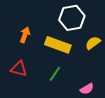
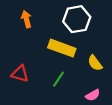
orange arrow: (25, 35) -> (26, 19), moved, turned -35
yellow semicircle: (93, 43) -> (95, 63), moved, turned -91

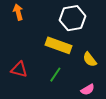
orange arrow: (26, 19) -> (18, 12), moved

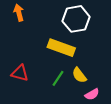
yellow semicircle: (90, 59) -> (79, 75), moved

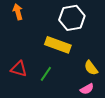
yellow semicircle: (79, 75) -> (91, 68), moved
green line: (58, 78) -> (46, 74), moved

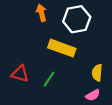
orange arrow: (18, 12) -> (41, 13), moved
yellow semicircle: (91, 68) -> (97, 73), turned 42

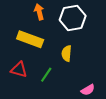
yellow rectangle: (62, 48) -> (30, 39), moved
yellow semicircle: (97, 73) -> (67, 53), moved

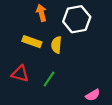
yellow rectangle: (30, 39) -> (32, 42), size x0.7
yellow semicircle: (67, 53) -> (56, 45), moved

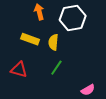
green line: (49, 79) -> (56, 68), moved

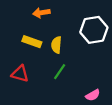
orange arrow: (39, 12) -> (41, 13), turned -84
white hexagon: (73, 18) -> (94, 30), moved

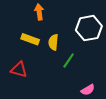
orange arrow: (41, 13) -> (39, 12), turned 91
green line: (60, 72) -> (69, 60), moved

